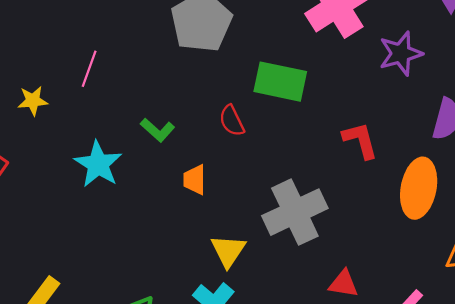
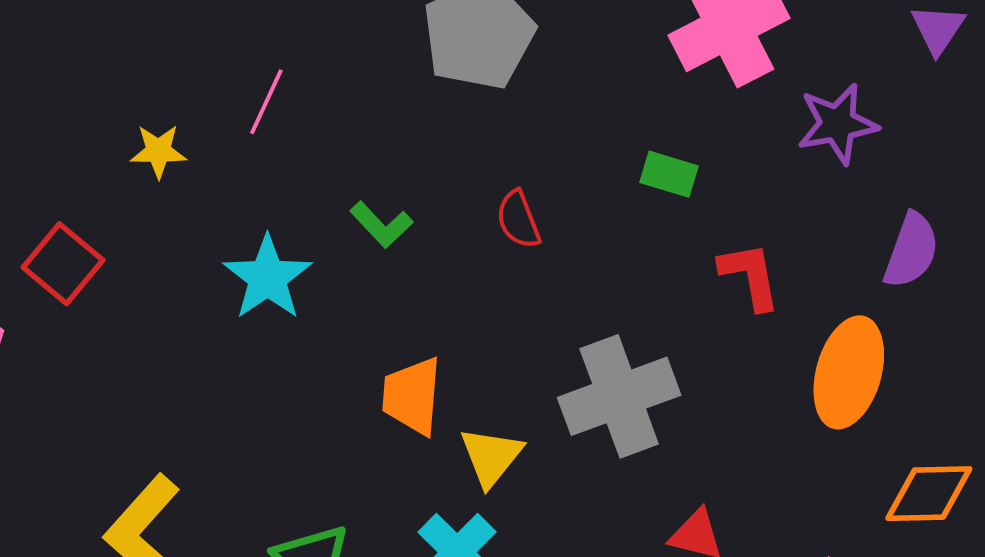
green rectangle: (280, 82) -> (669, 174), moved, size x0.6
orange trapezoid: (195, 180) -> (412, 396), moved, size x1.4

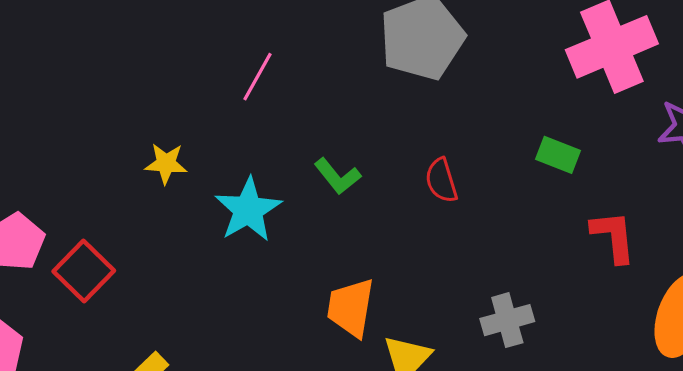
yellow star: (158, 151) -> (166, 164), moved
red square: (63, 264) -> (84, 271), moved
gray cross: (619, 396) -> (507, 320), size x0.6

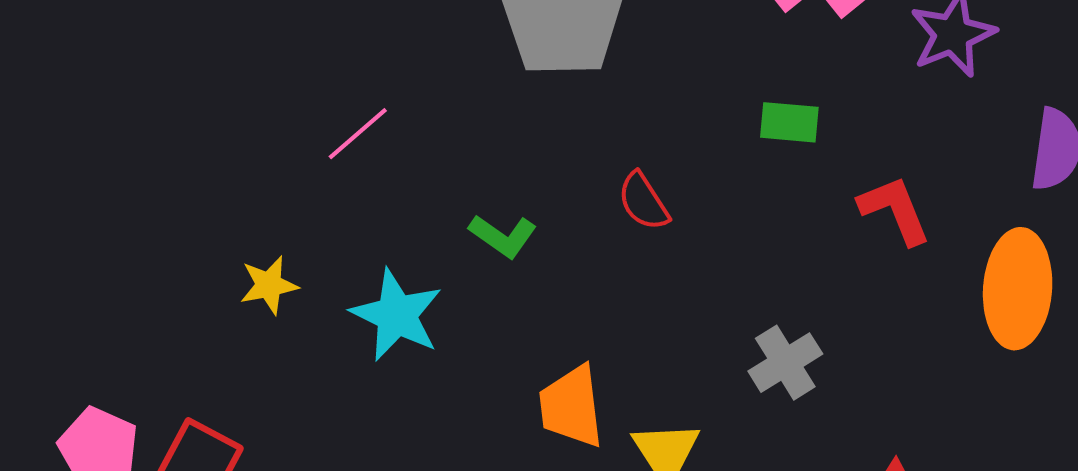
pink line: (258, 77) -> (358, 134), turned 36

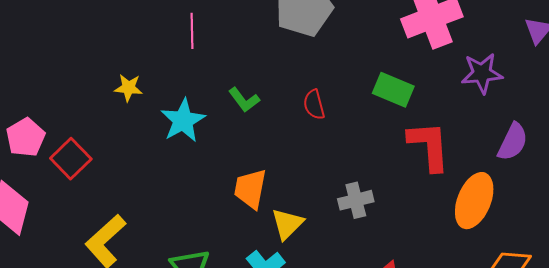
green rectangle: (789, 122) -> (393, 90), size x1.4
pink line: (358, 134) -> (192, 31), turned -68
red L-shape: (895, 210) -> (429, 146), size x1.4

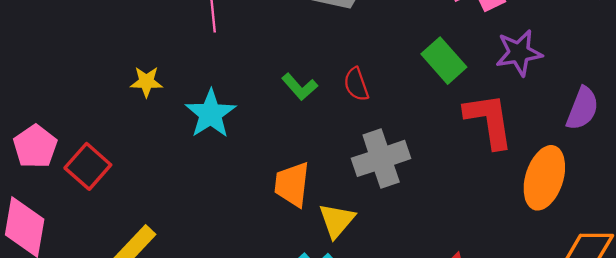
purple star: (482, 73) -> (519, 53), moved
green rectangle: (393, 90) -> (444, 61), turned 30
green L-shape: (244, 100) -> (300, 87), moved
gray cross: (356, 200) -> (381, 158), moved, size x1.4

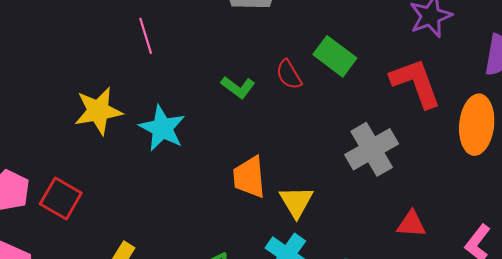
green rectangle: (444, 61) -> (335, 56), moved
yellow star: (146, 82) -> (98, 111), size x1.6
gray cross: (381, 158) -> (372, 149), moved

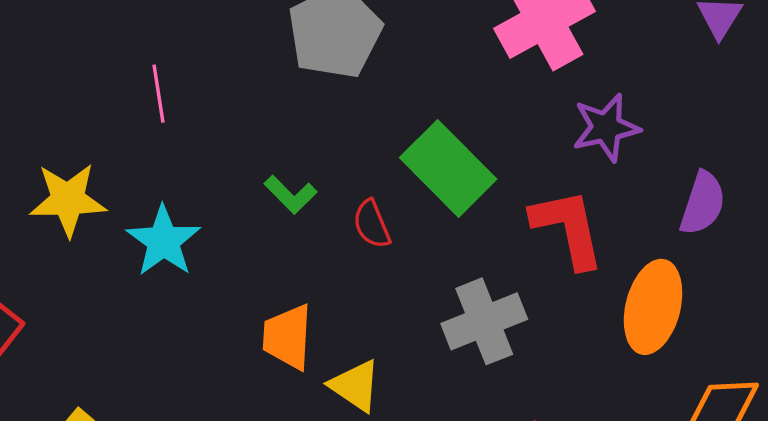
green rectangle: (335, 56) -> (448, 168), size x1.4
red semicircle: (289, 75) -> (372, 224), moved
yellow triangle: (296, 202) -> (355, 386), turned -33

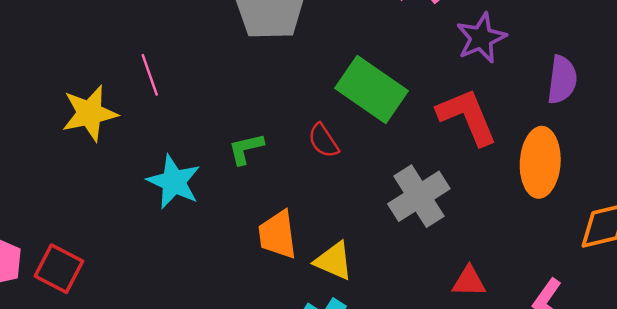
green L-shape: (290, 195) -> (246, 149), moved, turned 132
yellow star: (68, 200) -> (90, 113), moved

